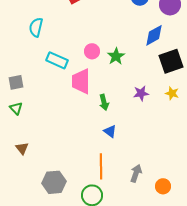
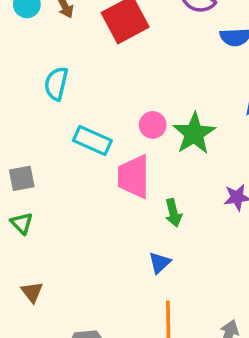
green star: (116, 56) -> (194, 134), size x1.4
blue triangle: (110, 131) -> (160, 263), moved, turned 40

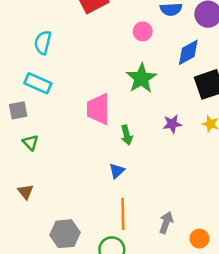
pink circle: (153, 125) -> (143, 31), moved
cyan rectangle: (92, 140) -> (38, 83), moved
green triangle: (22, 223) -> (30, 142), moved

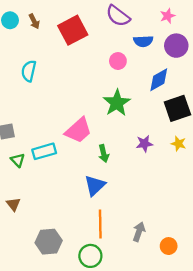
cyan rectangle: (38, 83) -> (44, 151), moved, turned -40
pink trapezoid: (98, 109) -> (78, 130), turned -132
blue triangle: (117, 171) -> (95, 185), size x1.5

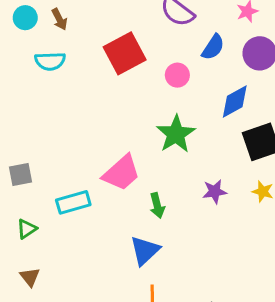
red square: (73, 30) -> (125, 53), moved
blue semicircle: (143, 41) -> (213, 47), turned -54
cyan semicircle: (29, 71) -> (50, 61), moved, turned -105
green triangle: (18, 160) -> (27, 229), moved, turned 40

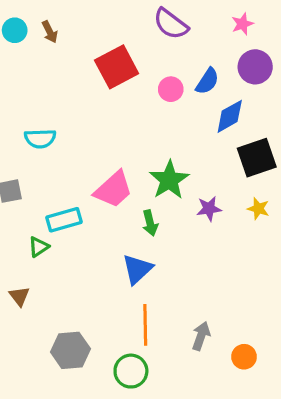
blue semicircle: (213, 47) -> (207, 81), moved
cyan semicircle: (50, 61) -> (40, 139), moved
green star: (176, 134) -> (169, 180), moved
green triangle: (27, 229) -> (39, 247), moved

